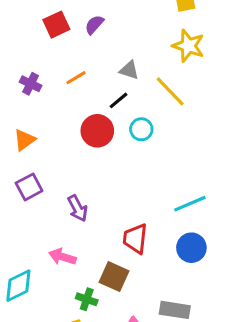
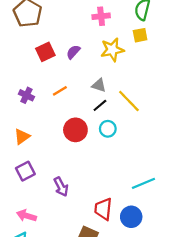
yellow star: (188, 46) -> (112, 50), moved, turned -30
black line: (119, 100) -> (100, 105), moved
blue circle: (191, 248) -> (131, 217), moved
pink arrow: (62, 257) -> (26, 216), moved

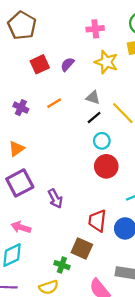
yellow star: (112, 50) -> (106, 62), turned 30
red circle: (75, 130) -> (106, 166), moved
purple square: (25, 171) -> (20, 183), size x1.4

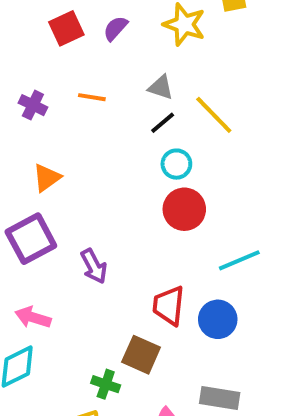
orange line: (54, 103) -> (92, 97), turned 40
orange triangle: (16, 149) -> (47, 178), moved

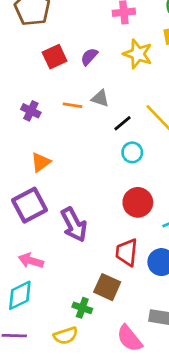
gray triangle: (161, 87) -> (100, 98), moved
red circle: (184, 209) -> (138, 202), moved
purple arrow: (94, 266) -> (74, 225), size x1.4

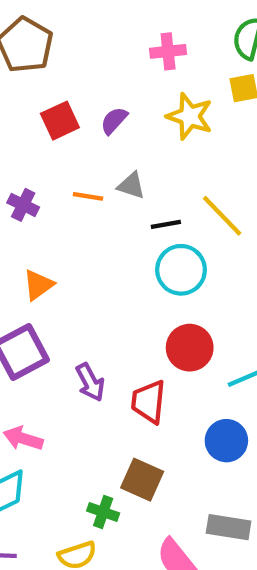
black line: (123, 123) -> (166, 224), turned 30
cyan circle: (132, 152) -> (181, 270), size x1.5
purple arrow: (74, 225) -> (90, 382), size x0.7
red trapezoid: (127, 252) -> (149, 402), moved

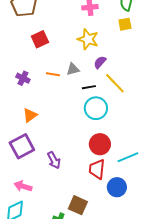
yellow star: (190, 116) -> (88, 39), moved
purple semicircle: (114, 121) -> (100, 62), moved
gray triangle: (131, 185) -> (73, 69), turned -32
red trapezoid: (149, 402) -> (97, 169), moved

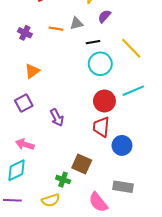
yellow line: (115, 83) -> (131, 48), moved
purple square: (22, 146) -> (24, 103), size x0.7
cyan line: (128, 157) -> (133, 91), moved

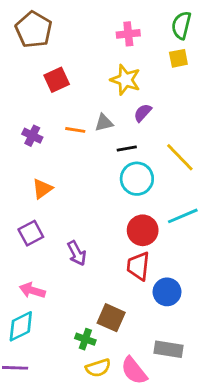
yellow semicircle: (51, 200) -> (98, 368), moved

